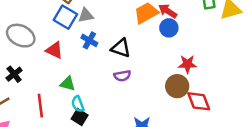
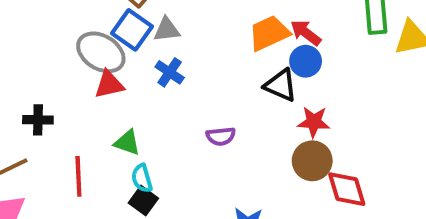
gray ellipse: (21, 36) -> (101, 52), moved
black triangle: (121, 48) -> (281, 85), moved
red triangle: (54, 50) -> (109, 84), turned -42
red star: (187, 64) -> (314, 122), moved
black cross: (14, 74) -> (38, 120), turned 35

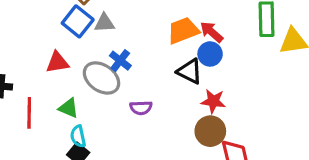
gray ellipse: (101, 52) -> (101, 78), moved
blue cross: (170, 72) -> (120, 61), moved
red line: (78, 176) -> (29, 113), moved

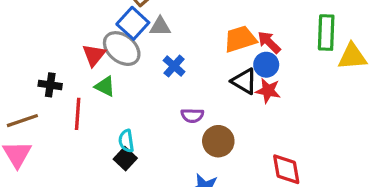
red triangle: (57, 62) -> (94, 55), moved, turned -45
gray ellipse: (101, 78) -> (122, 49), moved
red star: (213, 101) -> (268, 91), moved
green triangle: (69, 108) -> (105, 86), moved
brown circle: (210, 131) -> (218, 141), moved

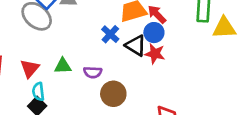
red triangle: (94, 55) -> (30, 68), moved
blue cross: (174, 66) -> (110, 34), moved
green triangle: (105, 86) -> (63, 66), moved, turned -30

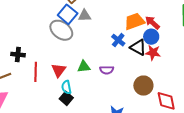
brown circle: (113, 94) -> (143, 86), moved

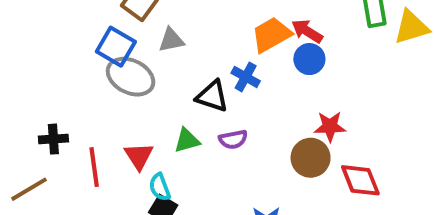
blue square: (68, 14) -> (116, 47), moved
black triangle: (138, 47) -> (212, 96), moved
red star: (153, 53) -> (330, 126), moved

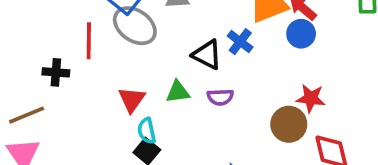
red line: (94, 167) -> (89, 41), moved

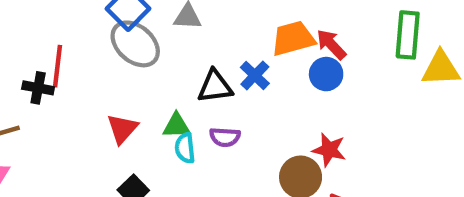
red line: (89, 41) -> (58, 66), moved
black triangle: (207, 55) -> (215, 86), turned -40
cyan semicircle: (147, 131) -> (185, 148), moved

